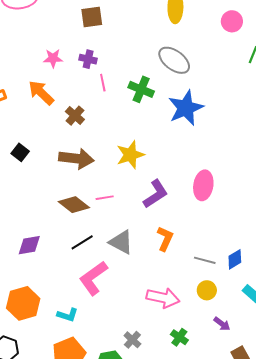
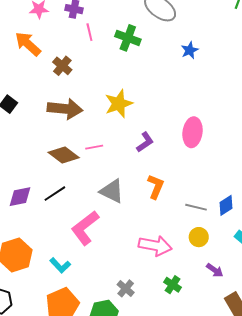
blue star: (186, 108) -> (190, 50), moved, size x0.5
purple L-shape: (156, 194) -> (145, 142), size x0.7
black line: (82, 242) -> (55, 194), moved
cyan L-shape: (68, 315) -> (60, 265), turned 30

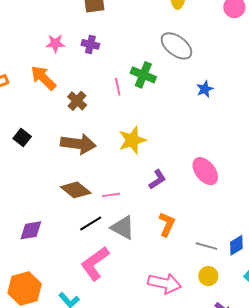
pink line: (89, 32) -> (118, 87), moved
pink ellipse: (193, 132) -> (205, 171), turned -48
pink line: (94, 147) -> (111, 195), moved
black line: (55, 194) -> (91, 224), moved

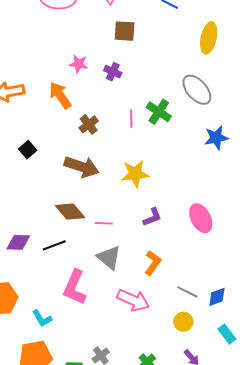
blue star: (205, 89) -> (216, 138), size x1.4
black line: (91, 224) -> (54, 245), moved
pink L-shape: (95, 263) -> (75, 287), turned -42
pink arrow: (165, 283) -> (133, 300), moved

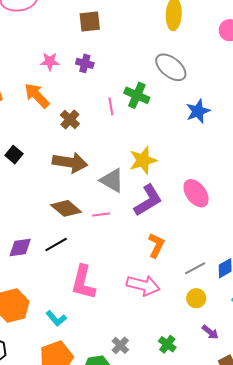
yellow star: (135, 174) -> (143, 160), moved
purple L-shape: (152, 217) -> (148, 200), size x1.6
gray triangle: (109, 258) -> (112, 180), moved
gray line: (187, 292) -> (195, 268), turned -45

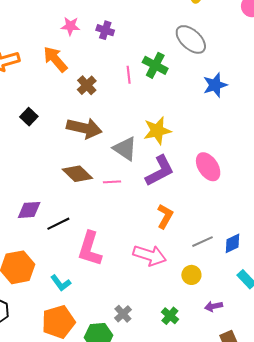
black line: (56, 244) -> (58, 224), moved
yellow circle: (196, 298) -> (191, 275), moved
purple arrow: (210, 332) -> (214, 306), turned 126

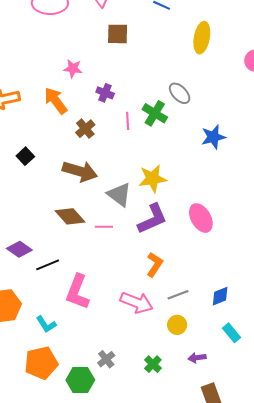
purple cross: (105, 30) -> (105, 93), moved
gray ellipse: (191, 39) -> (180, 93), moved, size x0.7
purple diamond: (29, 210) -> (19, 249), turned 35
gray line: (203, 242) -> (178, 295), moved

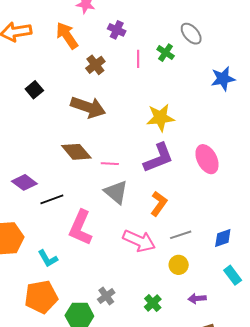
green cross: (155, 113) -> (166, 53), size x0.7
gray triangle: (119, 194) -> (116, 192), moved

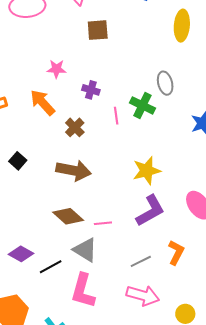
gray ellipse: (191, 34) -> (165, 83), turned 35
green cross: (166, 53) -> (142, 105), size x1.4
gray triangle: (116, 192) -> (85, 250), moved
orange L-shape: (159, 204) -> (176, 253), moved
gray line: (181, 235) -> (141, 261), moved

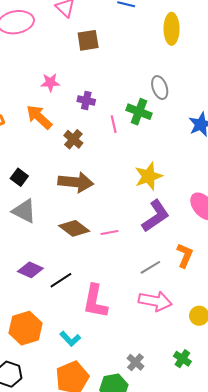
gray triangle: (85, 250) -> (24, 211), moved

